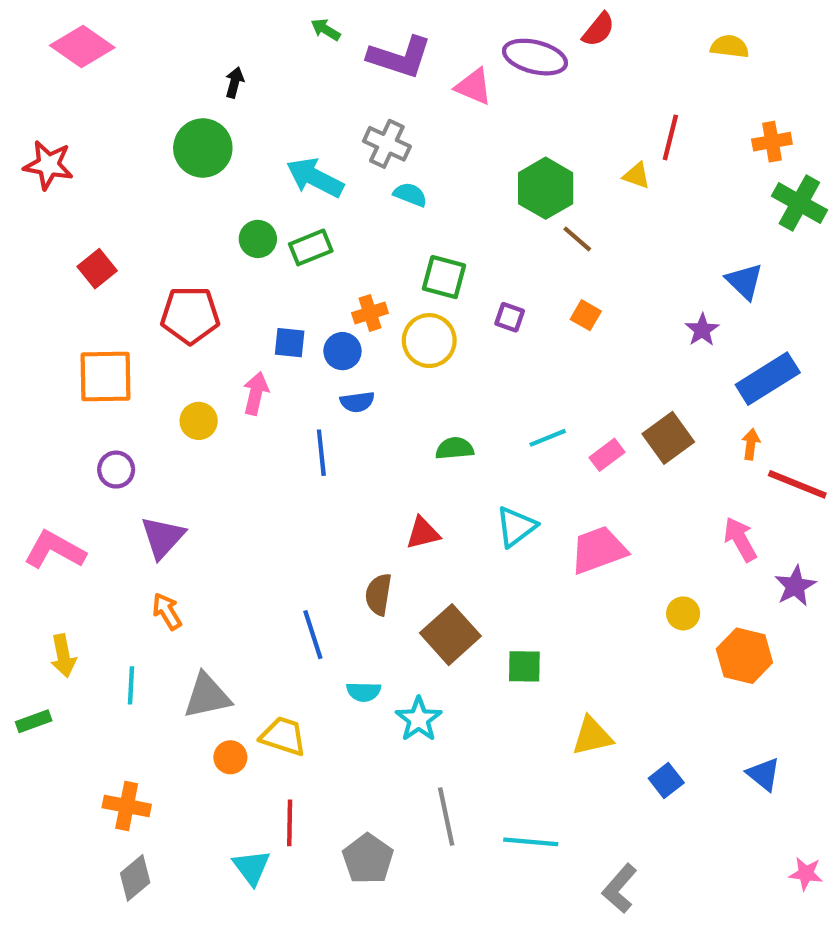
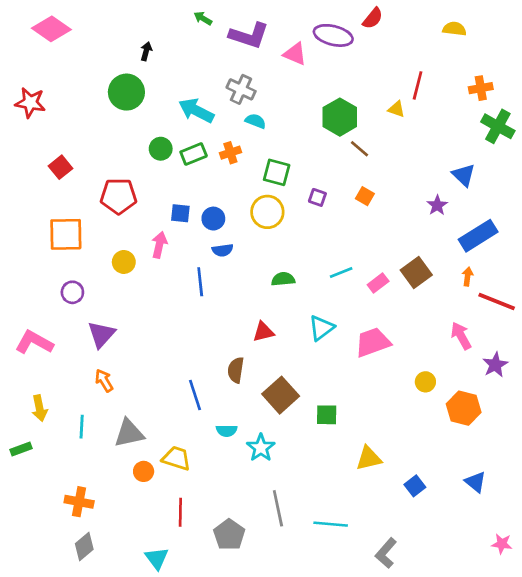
orange cross: (370, 313) -> (230, 153), moved
cyan triangle: (252, 867) -> (157, 558), moved

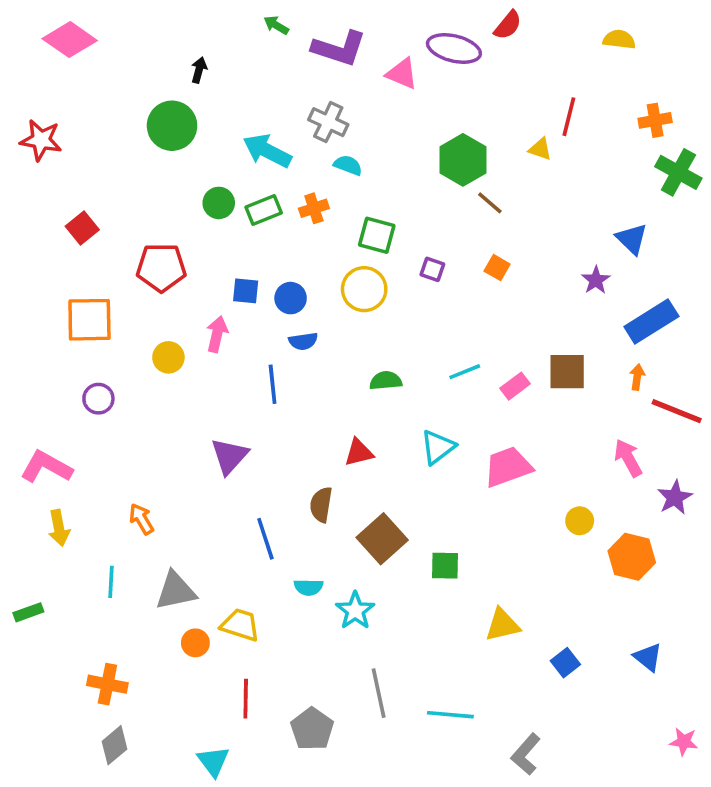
brown square: (416, 273) -> (567, 372), turned 36
purple triangle: (101, 334) -> (229, 456), moved
yellow arrow: (39, 408) -> (59, 528), moved

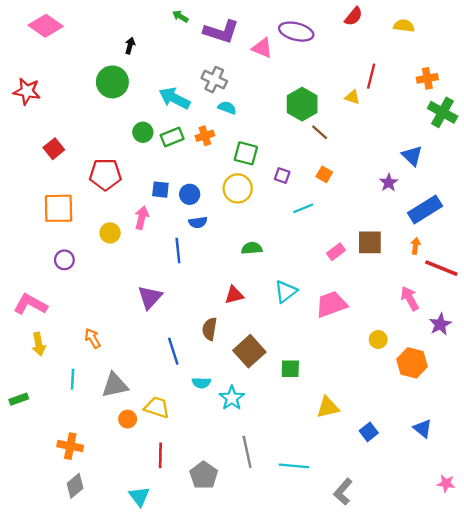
red semicircle: (508, 25) -> (354, 16), moved
cyan line: (465, 372) -> (303, 208), moved

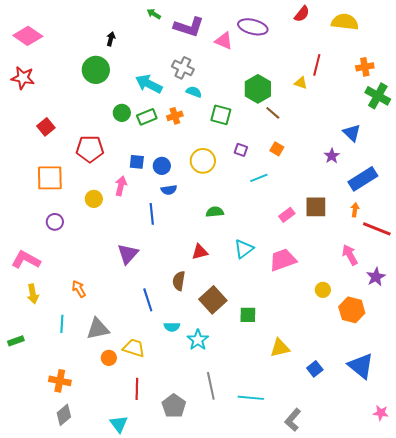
pink diamond: (46, 26) -> (28, 36), moved
yellow semicircle: (404, 26) -> (345, 22), size x1.5
green square: (246, 153) -> (221, 115), moved
blue triangle: (423, 428) -> (361, 366), size x1.6

